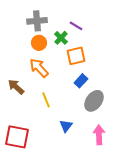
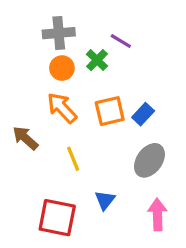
orange square: (76, 56) -> (110, 111), moved
blue rectangle: (81, 81) -> (143, 114), moved
red square: (17, 137) -> (57, 218), moved

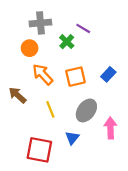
orange circle: (62, 68) -> (30, 48), moved
blue rectangle: (143, 114) -> (108, 74), moved
gray ellipse: (149, 160) -> (86, 110), moved
pink arrow: (157, 214) -> (110, 128), moved

